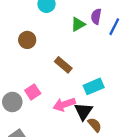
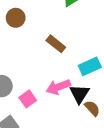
pink square: (33, 92) -> (28, 99), moved

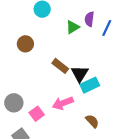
black triangle: (79, 94) -> (80, 74), moved

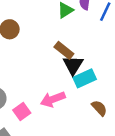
brown rectangle: (60, 66) -> (64, 50), moved
brown semicircle: (92, 121) -> (99, 108), moved

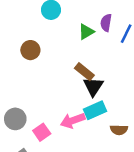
cyan rectangle: (85, 78) -> (95, 110), moved
brown semicircle: (99, 108) -> (119, 130), turned 133

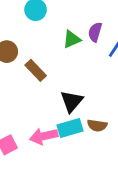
brown rectangle: (84, 72) -> (36, 70), moved
brown semicircle: (119, 130) -> (97, 125), moved

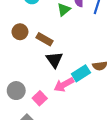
black triangle: (72, 101) -> (54, 60), moved

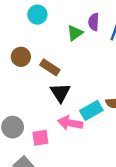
pink arrow: (64, 85) -> (70, 123), turned 36
pink square: (40, 98) -> (40, 138), turned 32

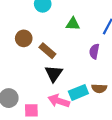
purple semicircle: (94, 22) -> (94, 51), moved
green triangle: (75, 33) -> (73, 24), turned 32

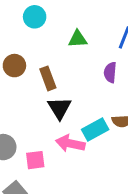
brown rectangle: (47, 51) -> (48, 78), turned 35

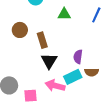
purple semicircle: (110, 72) -> (78, 57), moved

